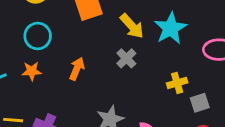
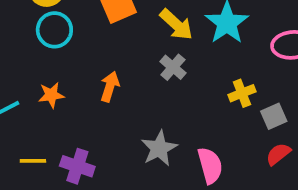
cyan circle: (38, 36) -> (54, 30), moved

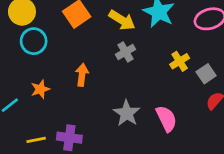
gray cross: (173, 67) -> (126, 52), turned 30

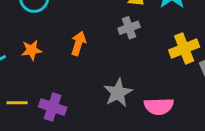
yellow cross: (180, 61) -> (184, 48), size x1.4
pink semicircle: (166, 119) -> (159, 106), turned 104

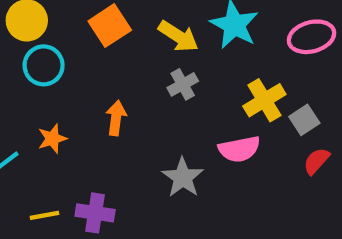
pink semicircle: (159, 106) -> (239, 149), moved

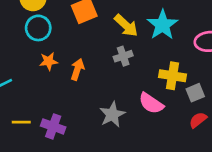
yellow cross: (264, 100) -> (173, 76), turned 30
orange star: (52, 139) -> (49, 61), moved
pink semicircle: (239, 149) -> (151, 103), turned 35

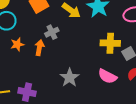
gray cross: (123, 56) -> (52, 32), moved
pink semicircle: (151, 103) -> (107, 76), moved

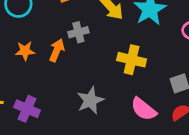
yellow cross: (110, 43) -> (132, 60), moved
orange star: (17, 44) -> (25, 51), moved

